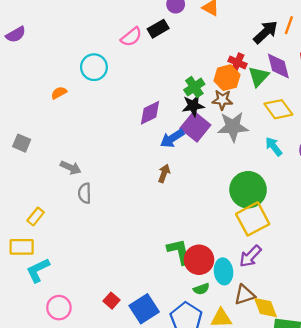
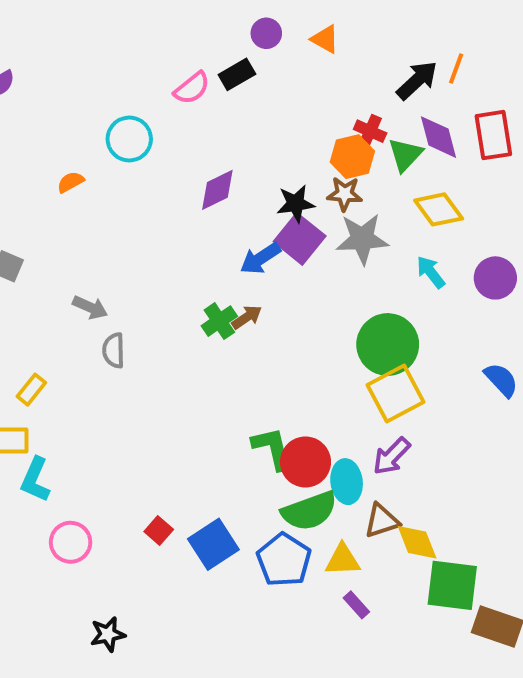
green cross: (194, 87) -> (219, 321), moved
purple diamond: (150, 113) -> (217, 190), moved
brown arrow: (164, 173) -> (247, 317), turned 36
cyan L-shape: (38, 270) -> (35, 480), turned -40
green semicircle: (201, 289) -> (309, 511), size x2.0

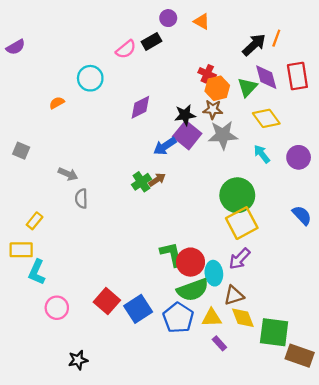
red cross: (370, 131) -> (207, 74), moved
red square: (159, 531) -> (107, 301), size x1.6
yellow diamond: (417, 542) -> (243, 318), moved

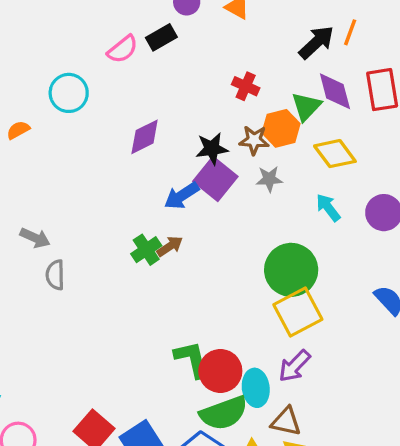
orange hexagon: (217, 88) -> (281, 128), moved
gray star: (223, 135) -> (269, 179), size x0.6
brown triangle: (234, 295) -> (286, 422), turned 30

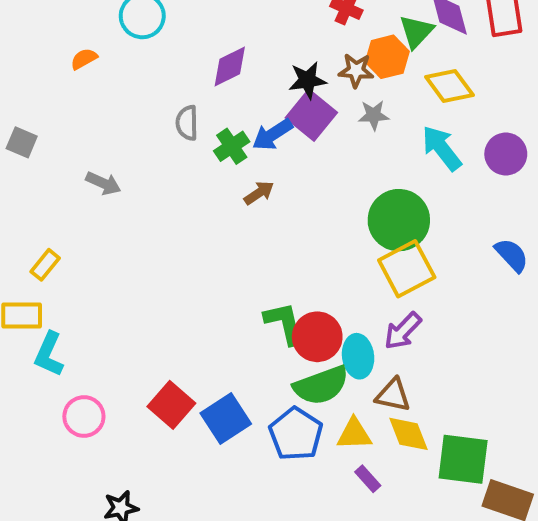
cyan arrow: (328, 208) -> (442, 148), size x1.4
green cross: (146, 250) -> (232, 146), moved
gray semicircle: (55, 275) -> (187, 123), moved

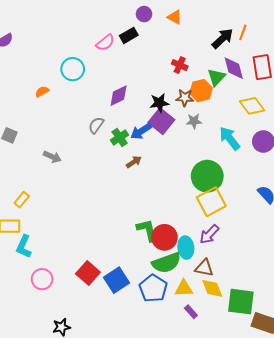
yellow diamond: (449, 86) -> (252, 106), moved
gray semicircle: (187, 123) -> (96, 125), turned 36

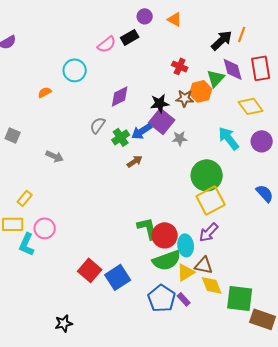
gray star: (194, 121) -> (180, 138), moved
pink circle: (42, 279) -> (45, 228), moved
blue pentagon: (153, 288) -> (162, 298), moved
yellow triangle: (184, 288) -> (186, 272), moved, turned -30
purple rectangle: (191, 312) -> (184, 299), moved

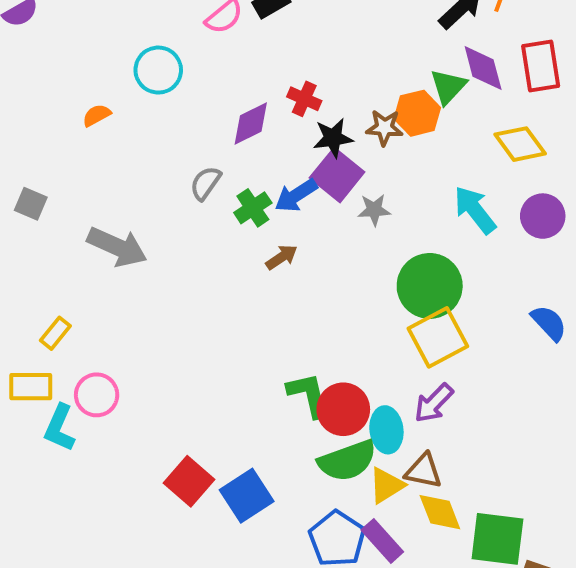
red cross: (180, 66) -> (304, 99), moved
gray arrow: (55, 156) -> (117, 247), size x1.6
purple rectangle: (184, 299) -> (382, 541), size x1.5

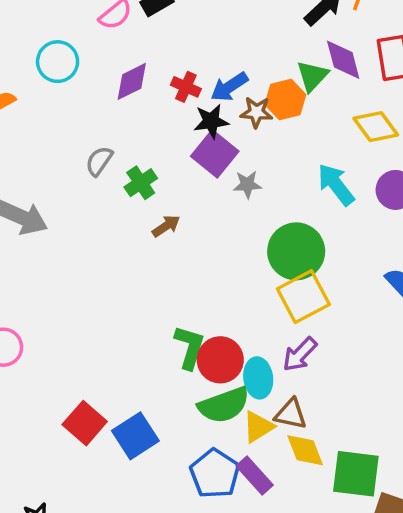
purple diamond: (251, 124) -> (132, 81), moved
blue arrow: (296, 195) -> (229, 87), moved
green L-shape: (308, 395) -> (190, 347), turned 30

